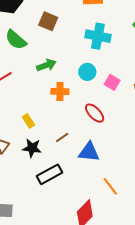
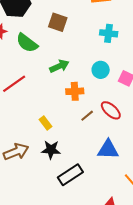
cyan cross: (98, 36) -> (109, 33), size x0.7
brown line: (62, 138) -> (87, 116), moved

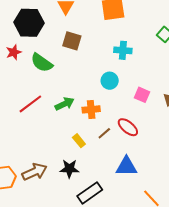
green arrow: (59, 66) -> (64, 104), moved
cyan circle: (101, 70) -> (110, 81), moved
yellow rectangle: (45, 123) -> (79, 141), moved

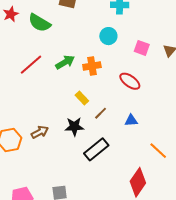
brown line: (104, 133) -> (101, 113), moved
blue triangle: (126, 166) -> (131, 121), size x0.6
brown arrow: (35, 172) -> (40, 132), size x0.7

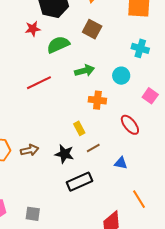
green semicircle: (39, 23) -> (58, 45), turned 110
green arrow: (65, 62) -> (85, 71), moved

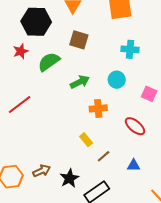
red line: (39, 83) -> (20, 105), moved
black star: (64, 154) -> (69, 178), moved, turned -30

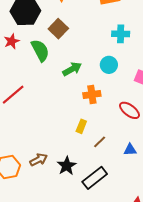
brown square: (79, 40) -> (58, 29), moved, turned 30
green semicircle: (49, 62) -> (40, 50), turned 100
yellow rectangle: (86, 140) -> (81, 126), turned 64

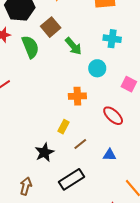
green arrow: (72, 69) -> (73, 46), moved, turned 72
brown arrow: (39, 160) -> (26, 186), moved, turned -54
black star: (67, 166) -> (44, 152), moved

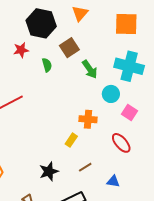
cyan cross: (112, 39) -> (129, 66), size x1.6
green semicircle: (30, 47) -> (47, 65), size x0.6
pink square: (129, 84) -> (130, 112), moved
yellow rectangle: (63, 127) -> (71, 140), moved

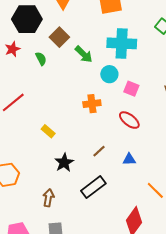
yellow rectangle: (71, 140) -> (48, 131), moved, turned -72

